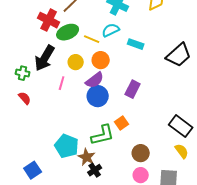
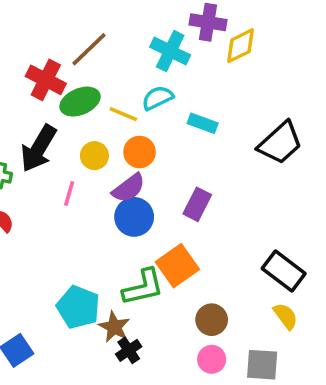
orange square: (122, 123) -> (177, 266), size x1.6

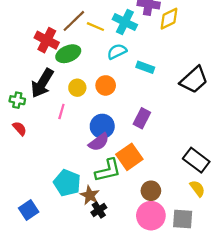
yellow line: (123, 114) -> (95, 27), moved
purple semicircle: (129, 188) -> (99, 142), moved
pink circle: (212, 359) -> (151, 216), size x1.6

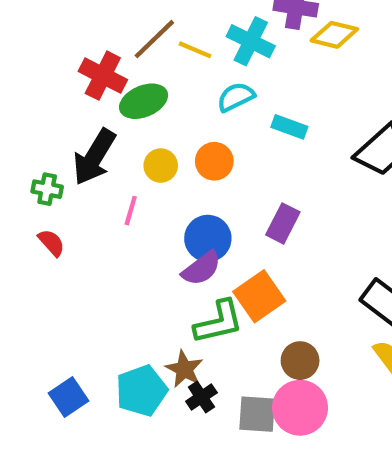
yellow diamond: (169, 19) -> (334, 35), turned 40
cyan pentagon: (67, 183) -> (141, 391), moved, turned 30
gray square: (183, 219) -> (257, 414), moved

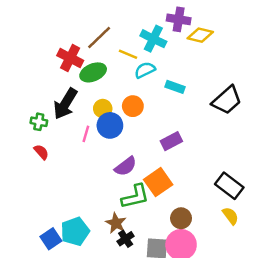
yellow line: (195, 50) -> (128, 54), moved
purple rectangle: (283, 223) -> (171, 141), turned 35
blue circle: (208, 238) -> (110, 125), moved
cyan pentagon: (141, 391) -> (75, 231), moved

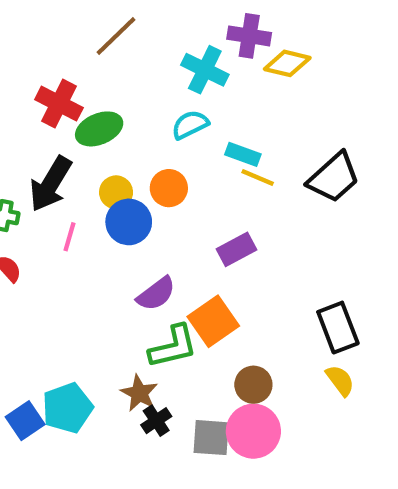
brown line: (99, 37) -> (116, 36), moved
yellow line: (128, 54) -> (258, 178), moved
pink line: (86, 134) -> (70, 237), moved
black rectangle: (229, 186) -> (338, 328), turned 32

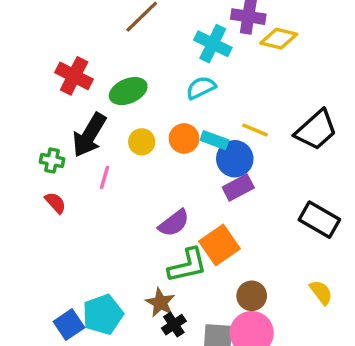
red cross: (59, 104) -> (74, 76), moved
cyan rectangle: (243, 154) -> (214, 140), moved
blue circle: (129, 222) -> (235, 159), moved
black rectangle: (338, 328) -> (319, 220), moved, turned -39

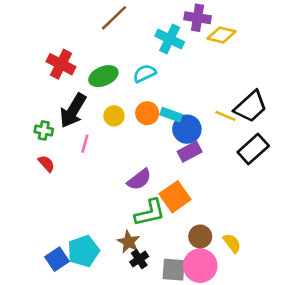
cyan semicircle: (201, 88) -> (145, 73), moved
yellow line: (255, 130) -> (225, 116), moved
black rectangle: (319, 220) -> (253, 149), moved, turned -72
yellow semicircle: (321, 292) -> (232, 243), moved

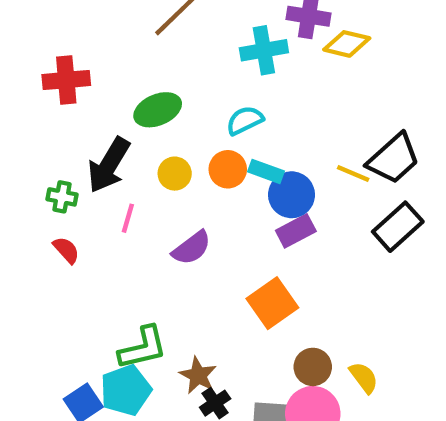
cyan cross: (170, 39) -> (264, 50), turned -36
red cross: (61, 64) -> (66, 80), moved, turned -32
cyan semicircle: (145, 73) -> (245, 120), moved
purple semicircle: (139, 180) -> (192, 248), moved
green L-shape: (150, 213) -> (143, 348), moved

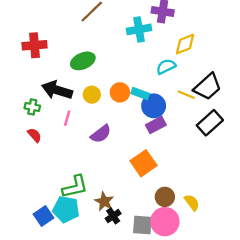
yellow diamond: (347, 44) -> (185, 44), moved, turned -35
cyan semicircle: (245, 120) -> (166, 67), moved
black arrow: (109, 165) -> (57, 90), turned 76
cyan pentagon: (126, 390) -> (66, 209), turned 30

